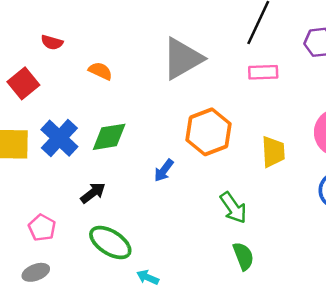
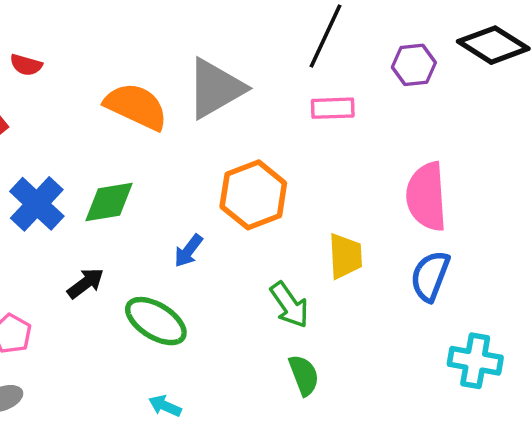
orange semicircle: (100, 71) -> (136, 106), moved, size x1.8
yellow trapezoid: (273, 152) -> (345, 256), moved
green ellipse: (110, 242) -> (156, 321), moved

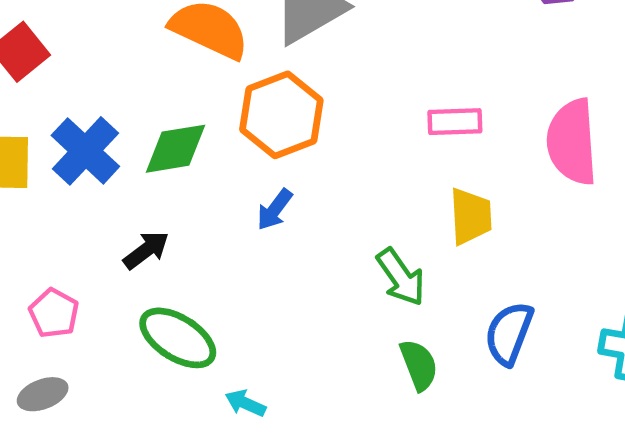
pink rectangle: (333, 108) -> (455, 122), moved
orange hexagon: (253, 195) -> (281, 115), moved
blue semicircle: (430, 276) -> (509, 333), moved
green ellipse: (156, 321) -> (178, 338), moved

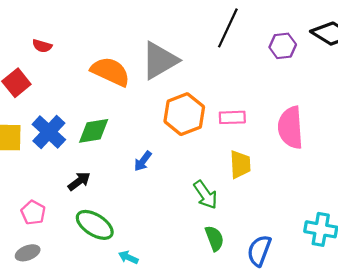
orange hexagon: (281, 115) -> (184, 114), moved
blue semicircle: (509, 333) -> (259, 251), moved

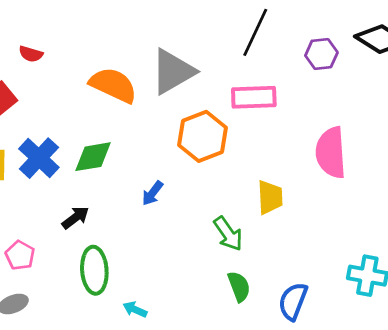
pink rectangle: (232, 117) -> (254, 97), moved, size x1.4
green ellipse: (95, 225) -> (94, 270), turned 54

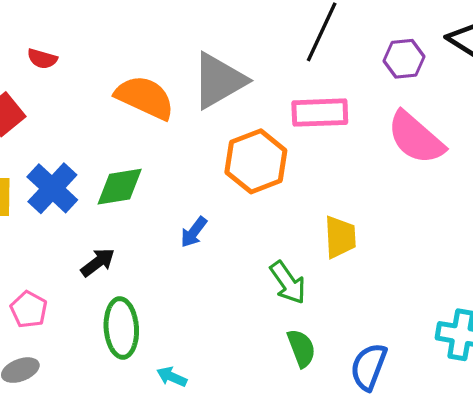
pink semicircle: (331, 153) -> (416, 138), moved, turned -45

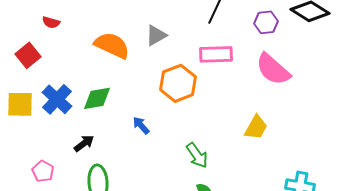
gray triangle: (219, 81) -> (156, 35), size x0.6
blue arrow: (194, 232) -> (141, 125), turned 102
yellow trapezoid: (340, 237) -> (256, 127), moved, turned 32

